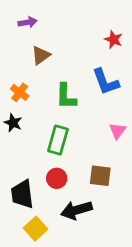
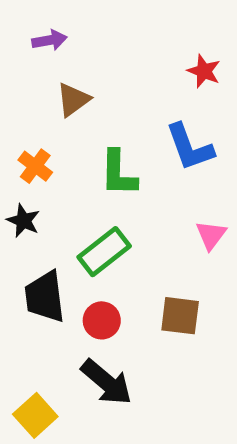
green rectangle: (58, 140) -> (104, 252), turned 36
black trapezoid: (22, 194) -> (45, 297), moved
black arrow: (76, 210) -> (106, 382), moved, turned -124
yellow square: (36, 229) -> (35, 415), moved

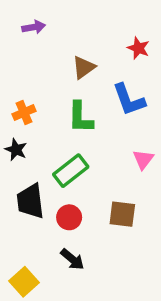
brown triangle: (73, 100) -> (84, 67), moved
orange cross: (35, 166) -> (24, 113), turned 30
black arrow: (106, 382) -> (72, 259), size x0.7

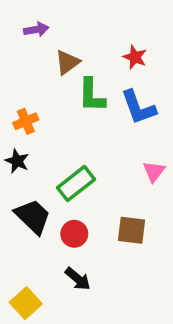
red star: (138, 48) -> (135, 57), moved
brown triangle: (84, 67) -> (67, 62), moved
green L-shape: (80, 117) -> (92, 95), moved
black trapezoid: (30, 201) -> (33, 216), turned 141

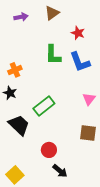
brown triangle: (67, 62) -> (52, 13), moved
brown square: (131, 230) -> (88, 133), moved
red circle: (74, 234) -> (49, 150), moved
black arrow: (78, 279) -> (60, 171), moved

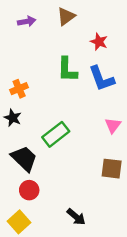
red circle: (49, 150) -> (29, 190), moved

